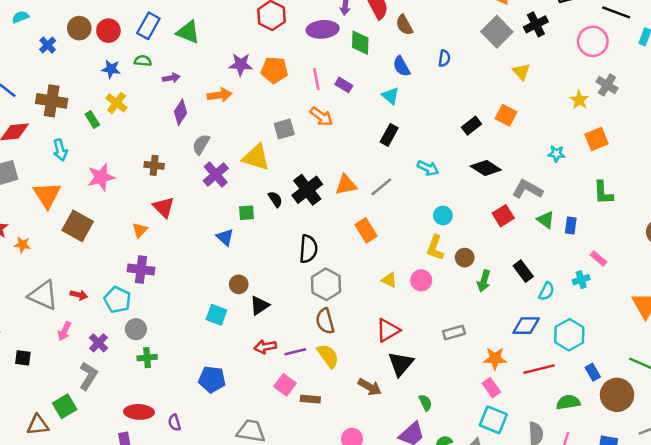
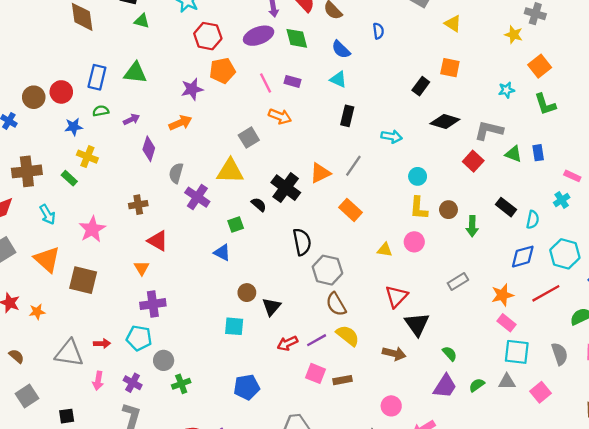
orange pentagon: (274, 70) -> (222, 71), moved
green L-shape: (603, 193) -> (545, 104), moved

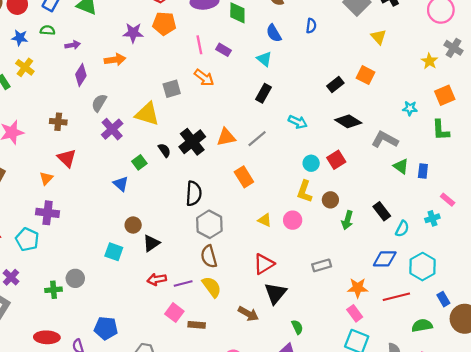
red square: (473, 161) -> (336, 160), moved
green square: (236, 225) -> (139, 162), turned -32
gray circle: (164, 360) -> (75, 278), moved
blue pentagon: (247, 387) -> (106, 328), moved

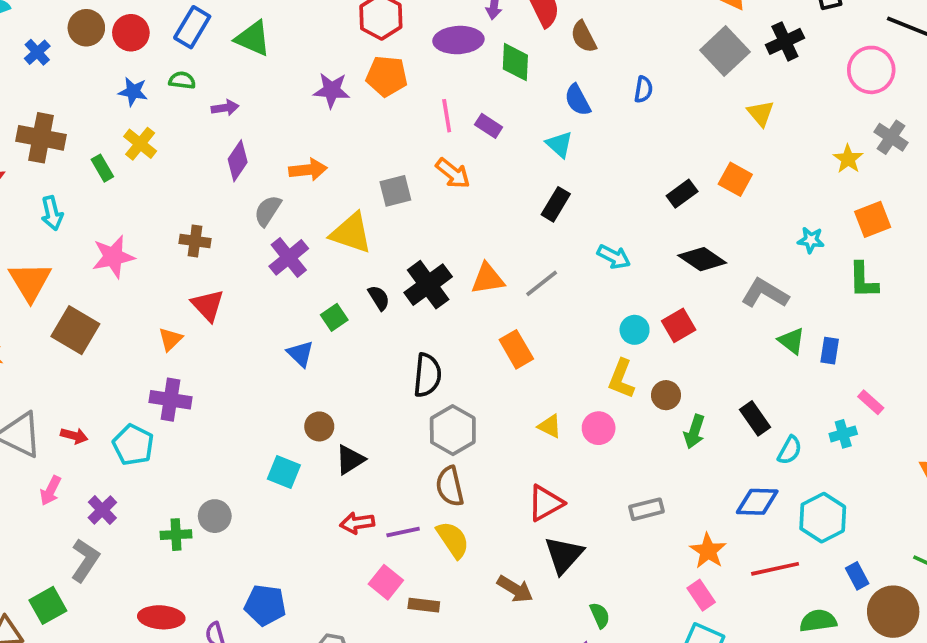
orange arrow: (115, 60) -> (308, 170), moved
orange star: (358, 288) -> (708, 551), turned 30

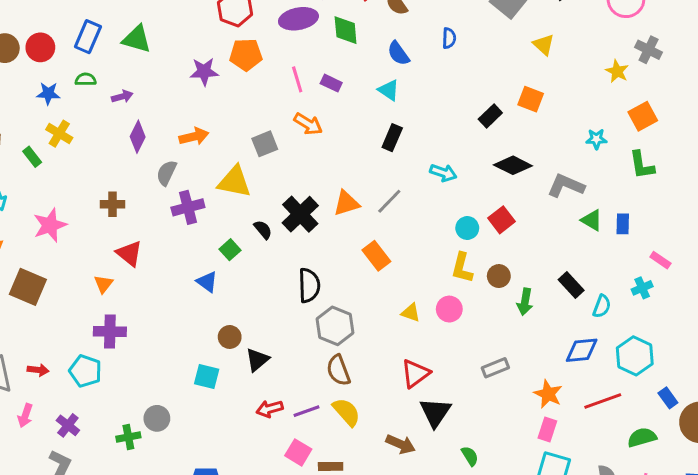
purple cross: (289, 257) -> (188, 207), turned 32
pink rectangle: (701, 595) -> (547, 429), turned 60

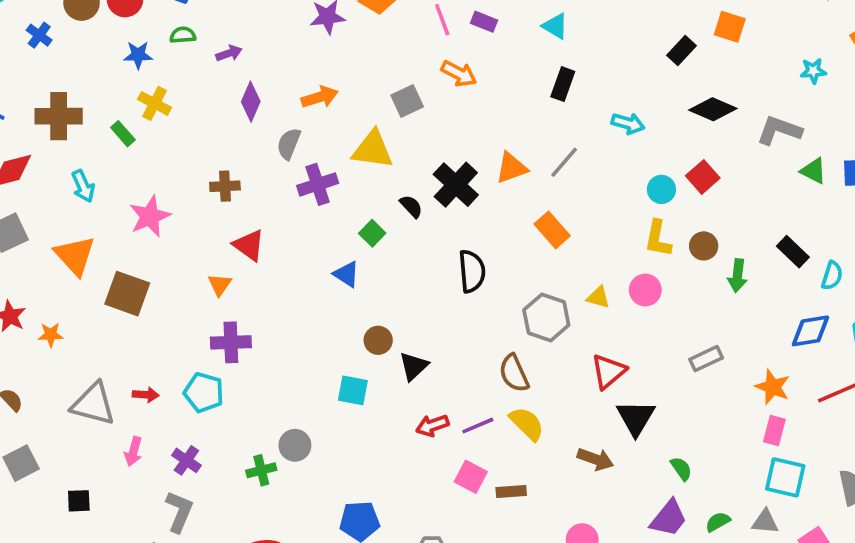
gray hexagon: (335, 326) -> (546, 317), moved

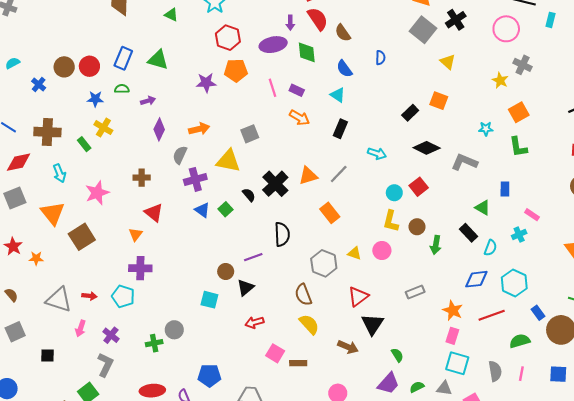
orange arrow: (459, 74) -> (299, 118), moved
green triangle: (813, 171) -> (483, 208), moved
blue triangle: (347, 274) -> (202, 210), moved
brown square: (127, 294) -> (82, 237), turned 35
purple line: (478, 426) -> (253, 257), moved

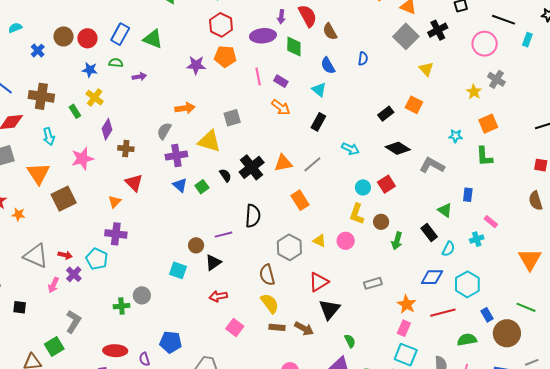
purple diamond: (159, 129) -> (107, 129), moved
purple cross: (111, 335) -> (74, 274), moved
brown rectangle: (298, 363) -> (277, 327), moved

